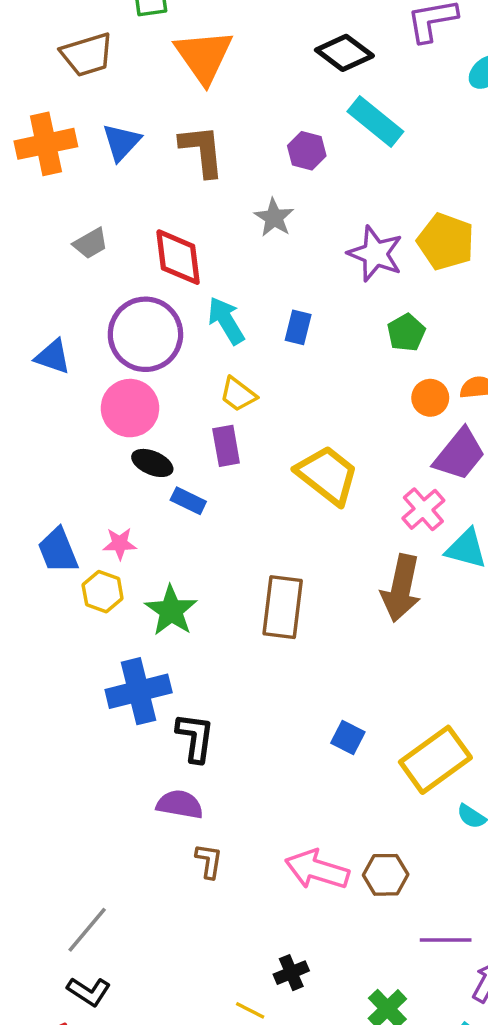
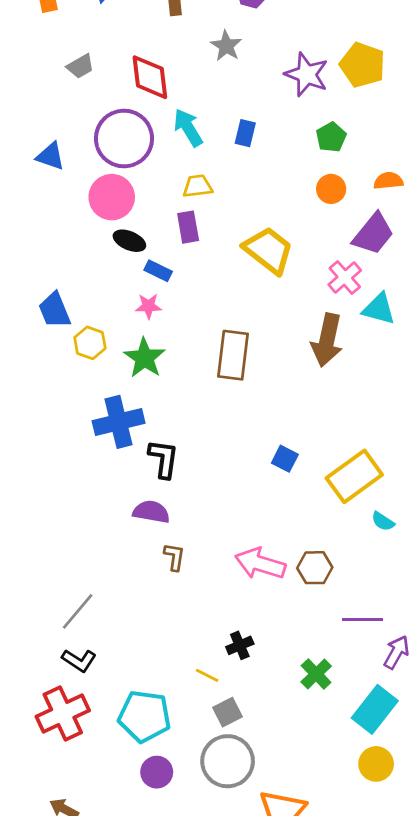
yellow trapezoid: (238, 394) -> (198, 186), turned 136
orange circle: (430, 398) -> (331, 189), moved
pink star: (120, 544) -> (149, 306), moved

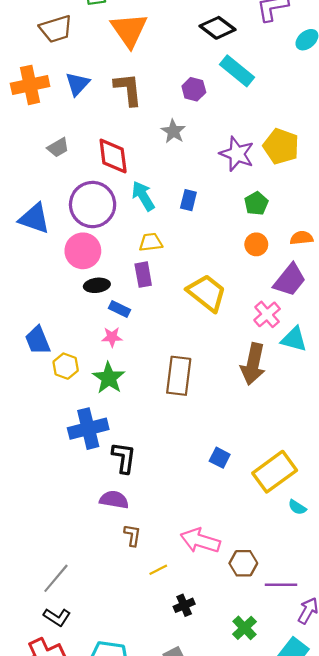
blue triangle: (50, 156) -> (34, 219), size x1.4
black ellipse: (129, 241) -> (97, 285), turned -30
brown hexagon: (315, 568) -> (243, 563), moved
yellow line: (207, 675) -> (158, 570), moved, turned -54

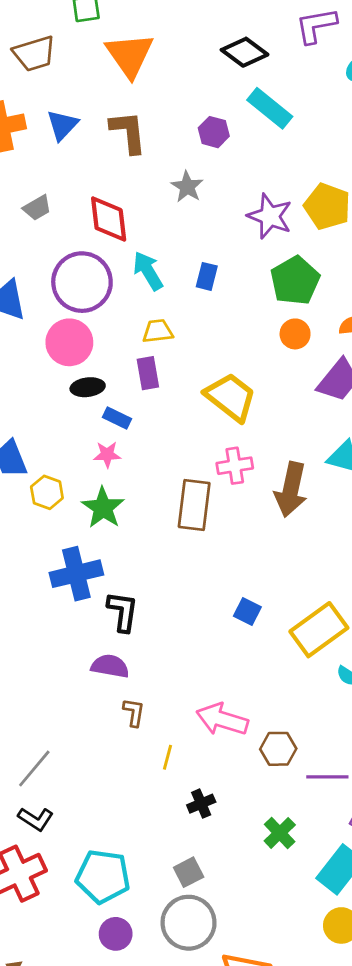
green pentagon: (256, 203) -> (295, 281), size x1.6
pink cross: (267, 314) -> (235, 466), moved, turned 32
yellow line: (158, 570) -> (167, 757), turned -48

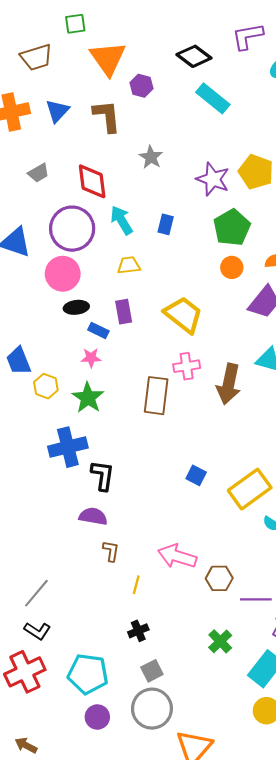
purple hexagon: (214, 132) -> (141, 86), moved
purple rectangle: (148, 373) -> (124, 312), moved
black cross: (201, 804) -> (138, 631), moved

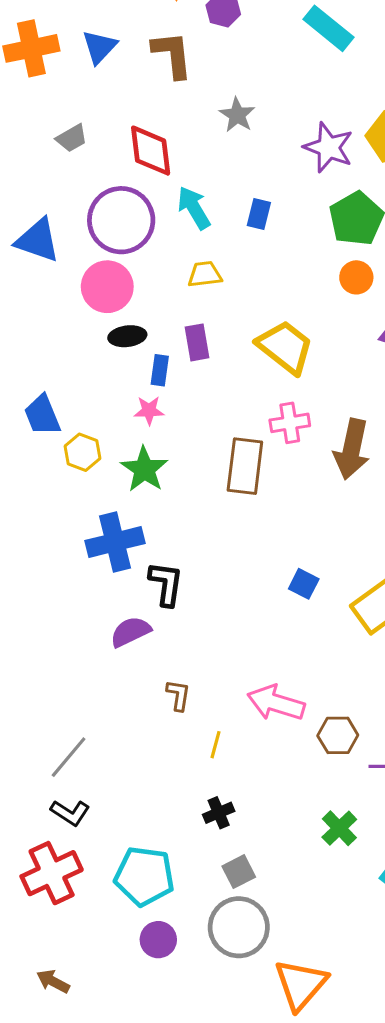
blue rectangle: (98, 330) -> (160, 370), turned 72
purple semicircle: (93, 516) -> (130, 632), moved, turned -36

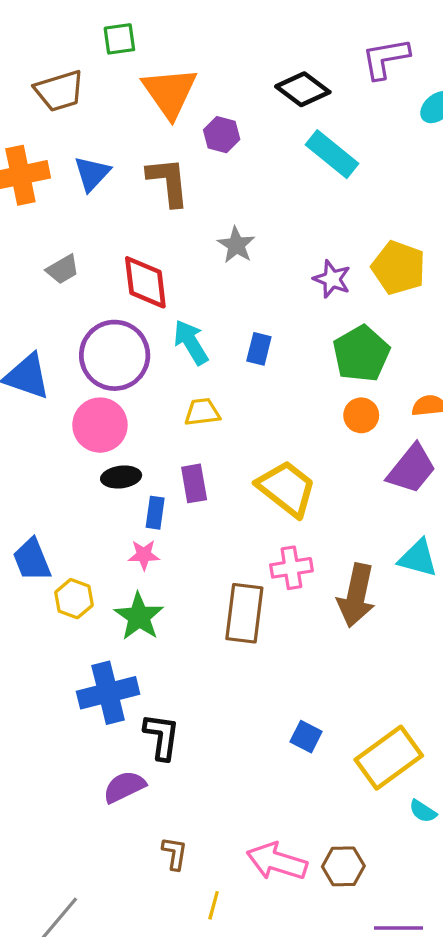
purple star: (328, 147) -> (332, 279), size x0.7
brown hexagon: (338, 735) -> (343, 866), moved

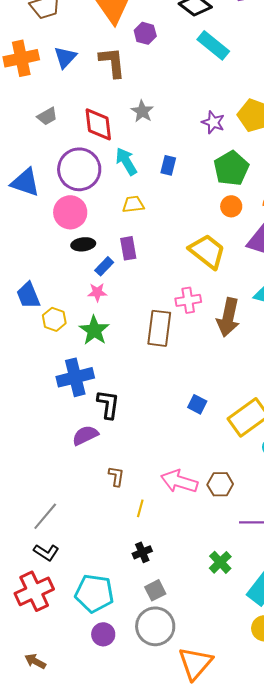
gray star: (236, 245) -> (142, 111), moved
yellow trapezoid: (287, 488) -> (207, 251), moved
blue rectangle: (155, 513) -> (104, 266), turned 36

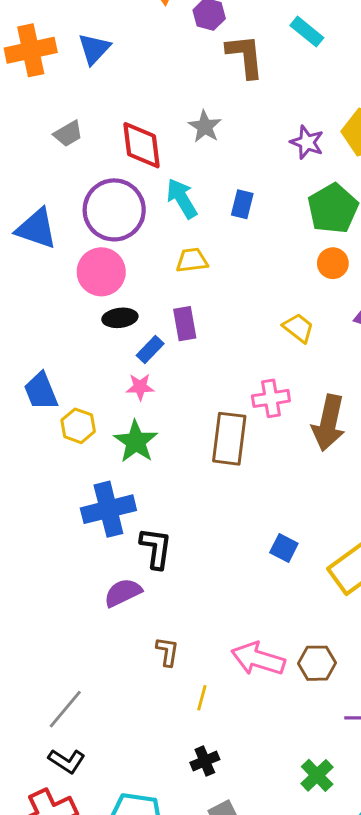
cyan rectangle: (213, 45) -> (307, 32), size x0.7
brown L-shape: (112, 62) -> (245, 56), moved
yellow trapezoid: (207, 251) -> (298, 328), size x0.6

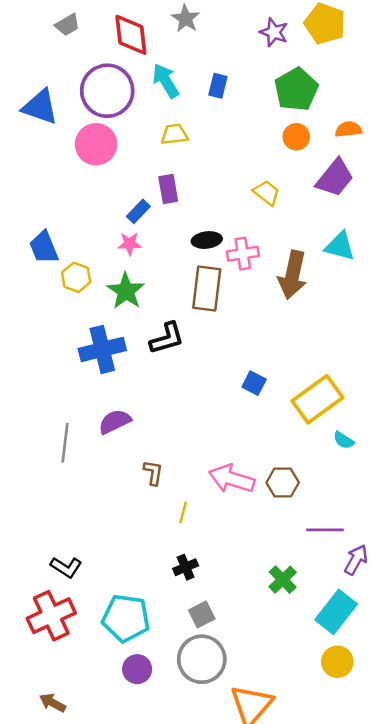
black ellipse: (120, 318) -> (207, 240), moved
black L-shape: (156, 548) -> (167, 338), moved, turned 66
gray line: (65, 709) -> (65, 443), moved, turned -33

